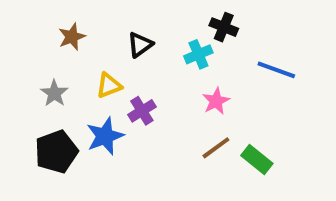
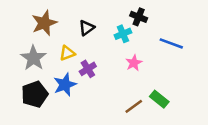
brown star: (72, 37) -> (44, 23), size x1.5
gray star: (54, 93) -> (33, 58), size x1.5
brown line: (216, 148) -> (134, 106), moved

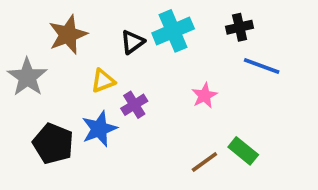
black cross: (139, 17) -> (240, 27), moved, turned -35
cyan cross: (123, 34) -> (173, 31), moved, size x1.5
gray star: (33, 58) -> (27, 77), moved
black pentagon: (35, 94) -> (53, 143), turned -30

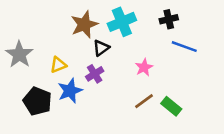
brown star: (68, 35) -> (84, 25), moved
black triangle: (132, 42) -> (101, 48), moved
yellow triangle: (103, 81) -> (58, 65), moved
brown line: (204, 162) -> (144, 101), moved

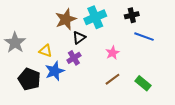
yellow triangle: (58, 65) -> (46, 51), turned 40
green rectangle: (171, 106) -> (143, 83), moved

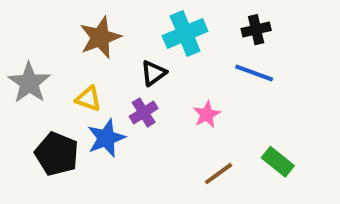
brown star: (66, 19) -> (100, 37), moved
blue line: (144, 37) -> (254, 73), moved
pink star: (113, 53) -> (207, 114), moved
brown line: (113, 79) -> (219, 174), moved

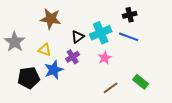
cyan cross: (185, 33) -> (101, 33), moved
brown star: (100, 37) -> (51, 19), turned 30
black pentagon: (57, 154) -> (29, 78), turned -30

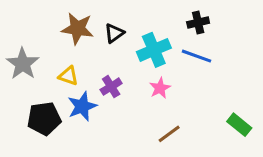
black triangle: (78, 37) -> (114, 33), moved
green rectangle: (141, 82) -> (239, 125), moved

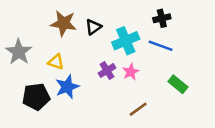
purple cross: (111, 87) -> (107, 71), moved
green rectangle: (239, 125) -> (178, 84), moved

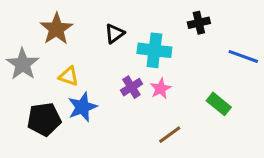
brown star: (63, 23) -> (56, 29), moved, turned 30
cyan cross: (126, 41) -> (154, 50), turned 30
blue line: (161, 46) -> (243, 56), moved

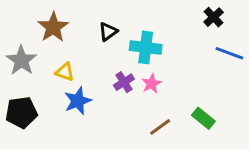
black cross: (199, 23) -> (214, 17), moved, turned -30
green rectangle: (219, 104) -> (203, 118), moved
black pentagon: (44, 119) -> (21, 112), moved

